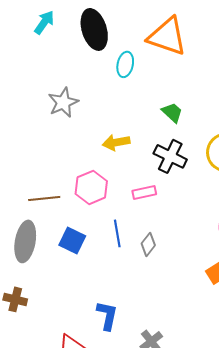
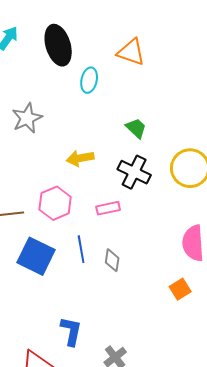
orange triangle: (167, 36) -> (131, 52), size x0.7
blue square: (72, 240) -> (36, 256), size x1.4
gray diamond: (148, 244) -> (112, 260), turned -30

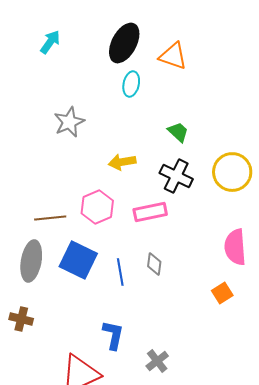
black ellipse: (58, 45) -> (124, 43), moved, turned 45
pink rectangle: (108, 208) -> (150, 212), size x1.4
blue line: (81, 249) -> (120, 272), moved

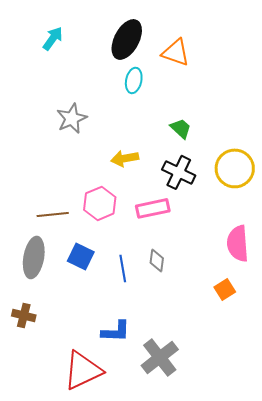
blue square: (78, 260) -> (81, 256), size x0.7
blue L-shape: (113, 335) -> (116, 331), turned 80
gray cross: (157, 361) -> (160, 357), size x1.6

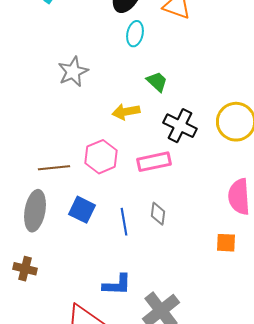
green trapezoid: (181, 128) -> (157, 82), moved
orange square: (225, 289) -> (226, 243), turned 35

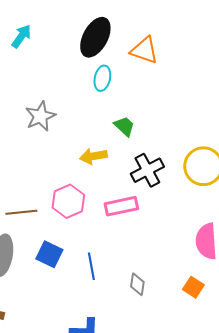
black cross: (180, 126) -> (147, 170), turned 36
gray diamond: (158, 214) -> (137, 284), moved
orange square: (226, 243) -> (193, 287), turned 30

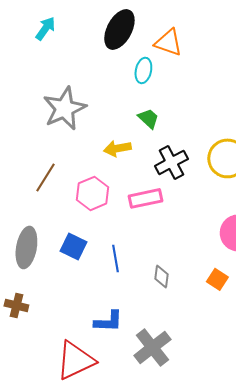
cyan ellipse: (102, 78) -> (143, 70), moved
gray star: (40, 116) -> (64, 108), size x1.4
brown line: (21, 212) -> (45, 177), moved, turned -52

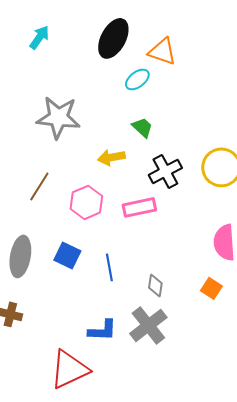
cyan ellipse: (143, 70) -> (137, 79), turned 40
gray star: (64, 108) -> (58, 117), turned 30
gray cross: (152, 347) -> (148, 325), moved

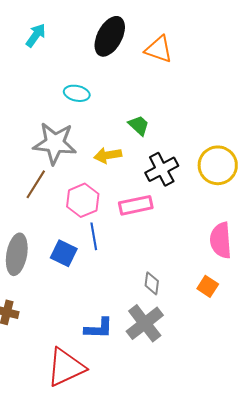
cyan ellipse: (137, 79) -> (77, 93), moved, turned 50
gray star: (58, 117) -> (55, 143), moved
blue line: (109, 267) -> (94, 236), moved

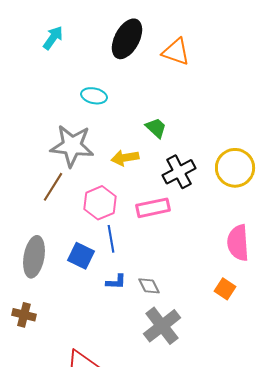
gray diamond: (152, 283) -> (149, 286), moved, turned -35
blue L-shape: (99, 328) -> (116, 282), moved, size x0.7

